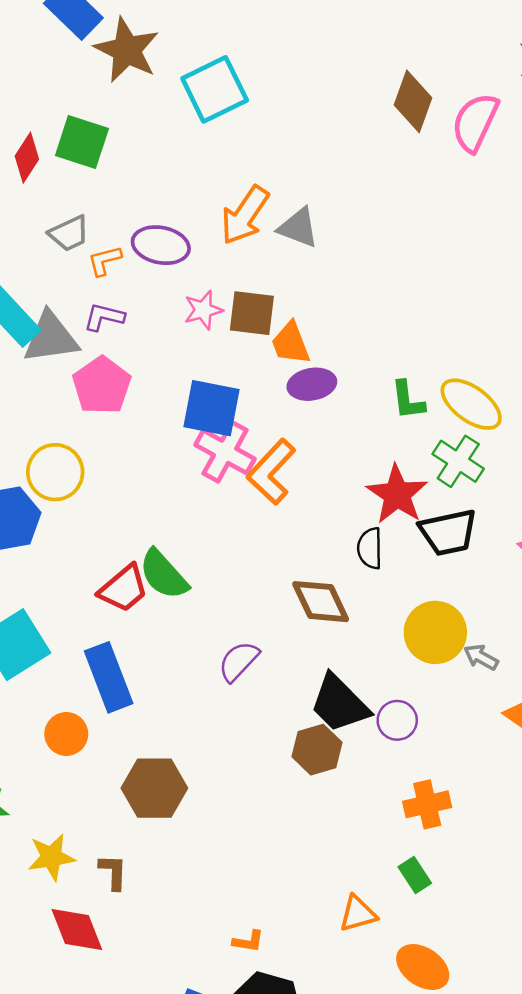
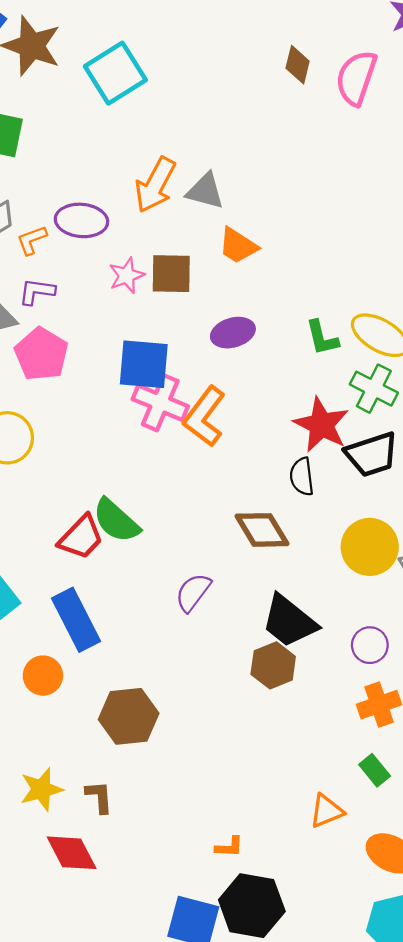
brown diamond: (413, 101) -> (298, 65), size x0.7
orange trapezoid: (291, 343) -> (238, 246), moved, turned -30
purple circle: (397, 720) -> (370, 645), moved

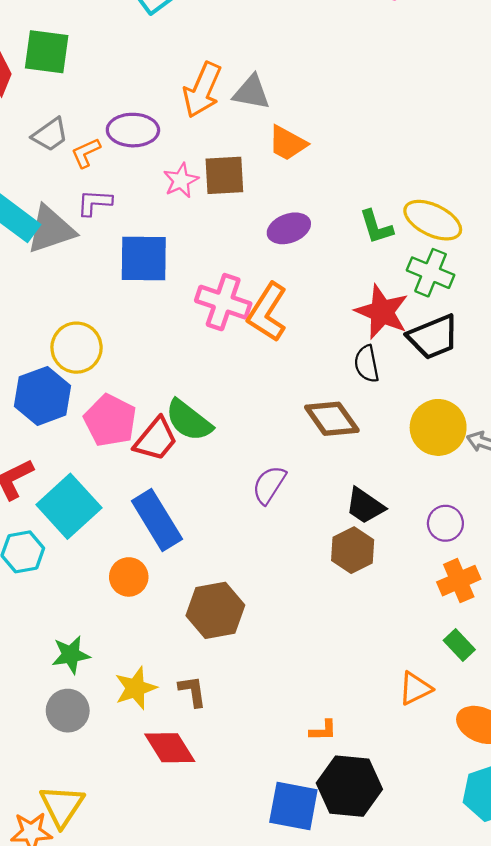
pink pentagon: (41, 354) -> (110, 420), moved
blue square: (144, 364) -> (144, 258), moved
black trapezoid: (289, 621) -> (365, 506), size x0.7

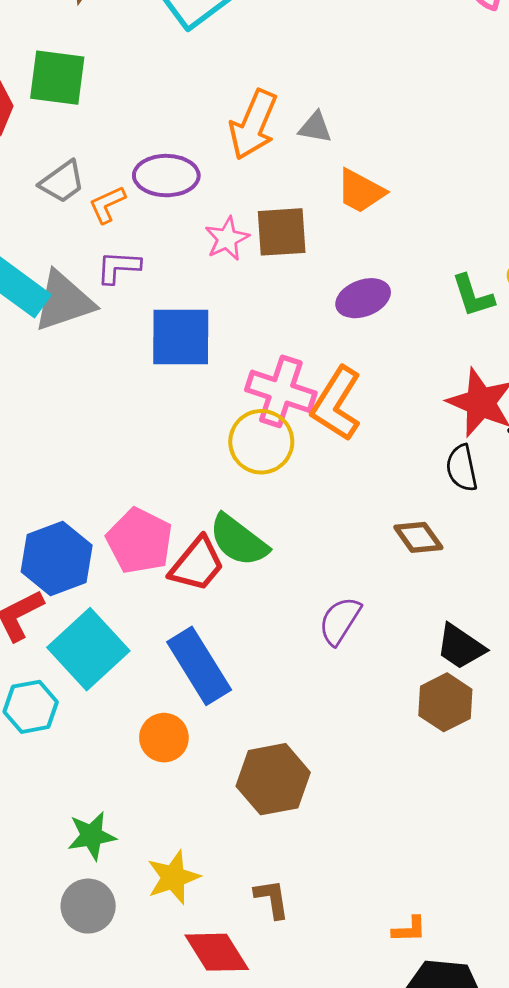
gray triangle: (251, 92) -> (315, 127), size x0.7
yellow circle: (77, 348) -> (261, 442), moved
blue hexagon: (42, 396) -> (57, 559), moved
brown diamond: (332, 419) -> (418, 537), size x0.7
brown L-shape: (192, 691) -> (272, 899), moved

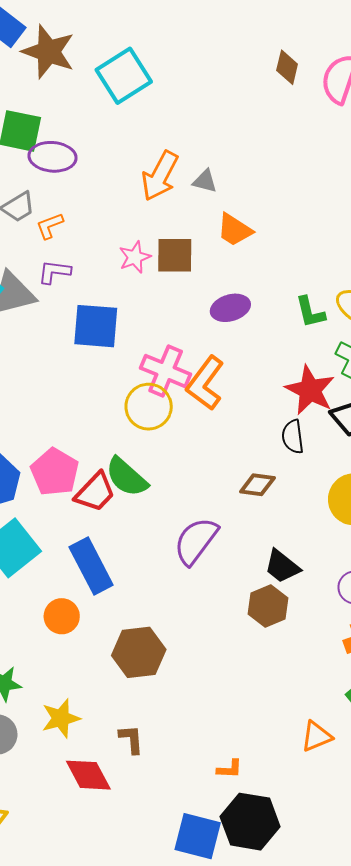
purple ellipse: (166, 176) -> (53, 157), moved
brown diamond: (418, 537) -> (257, 485), turned -51
purple semicircle: (340, 621) -> (196, 541), size x1.4

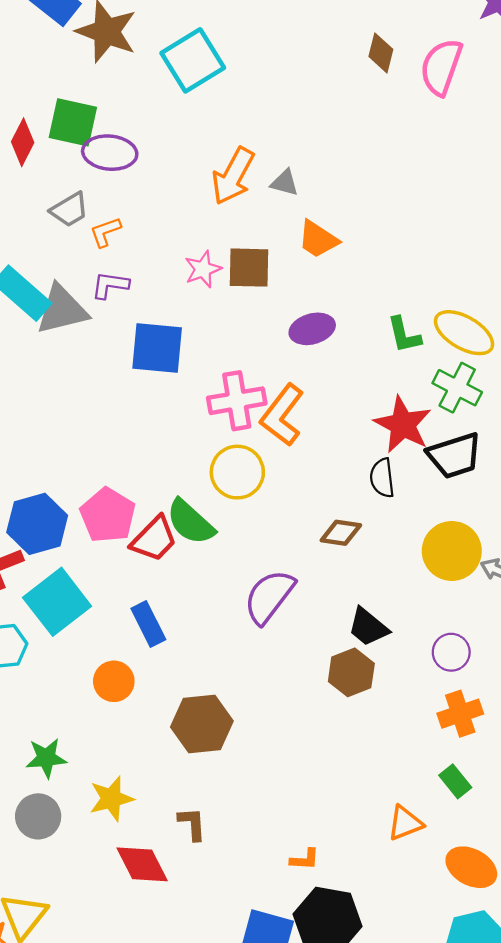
pink cross: (166, 371) -> (237, 401), turned -33
yellow circle: (149, 407) -> (237, 472), moved
blue rectangle: (91, 566) -> (148, 624), size x0.7

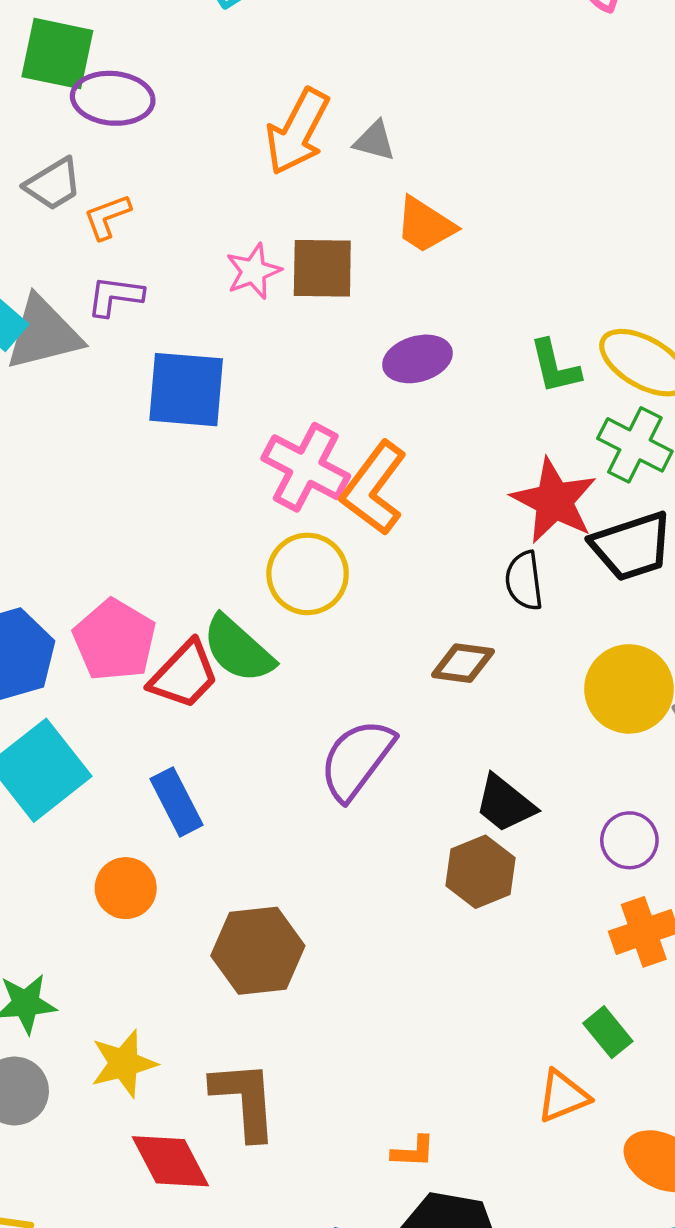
pink cross: (237, 401) -> (306, 467), turned 38
green rectangle: (455, 781) -> (608, 1032), moved
brown L-shape: (192, 824) -> (245, 1100), size x1.6

